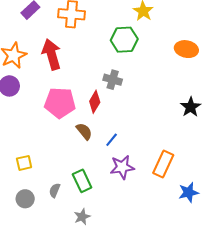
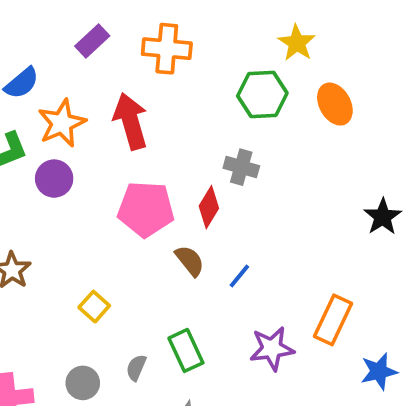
orange ellipse: (186, 49) -> (335, 104), moved, turned 50
yellow square: (24, 163) -> (94, 307), moved, turned -35
purple star: (122, 167) -> (272, 349), moved

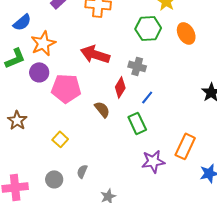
red arrow: (131, 121) -> (95, 54), moved, turned -56
pink pentagon: (146, 209) -> (66, 88), moved
brown semicircle: (190, 261) -> (102, 109), moved
blue line: (239, 276) -> (147, 97), moved
green rectangle: (186, 350) -> (137, 123), moved

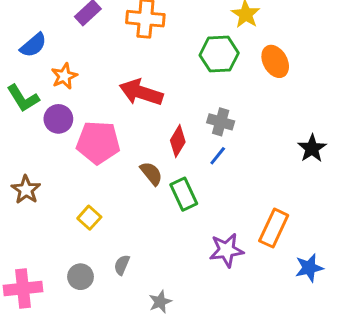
orange star: (43, 43) -> (64, 76), size x0.7
green L-shape: (15, 58) -> (23, 98), turned 80
gray cross: (137, 66) -> (221, 122), moved
green rectangle: (137, 123) -> (184, 194), moved

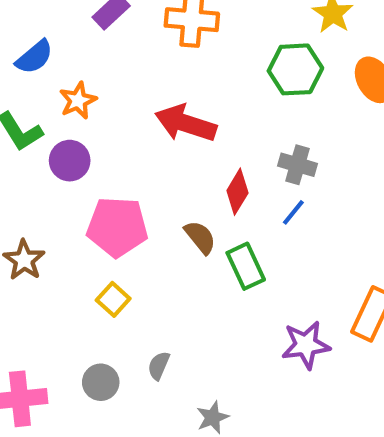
pink pentagon: (98, 143) -> (117, 227), moved

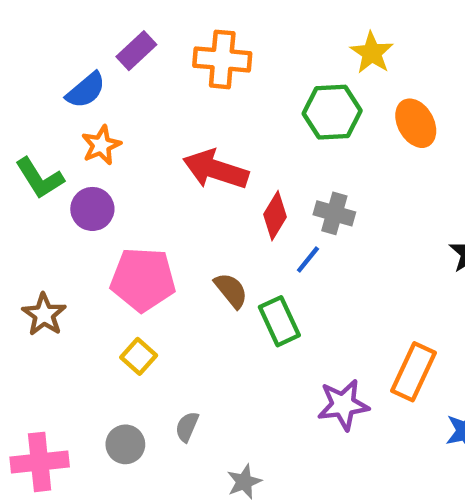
blue semicircle: (34, 57) -> (86, 90), moved
red diamond: (237, 192) -> (275, 216), moved
blue line: (293, 212) -> (308, 260), moved

